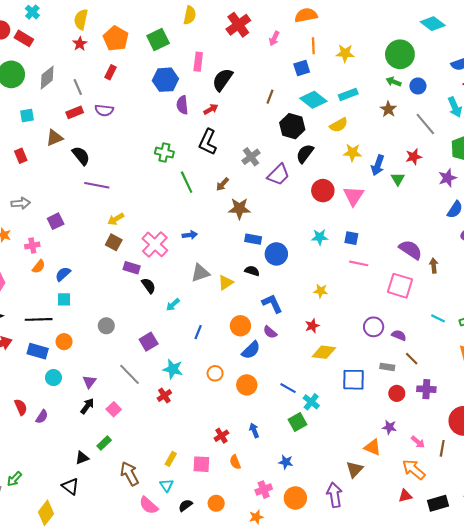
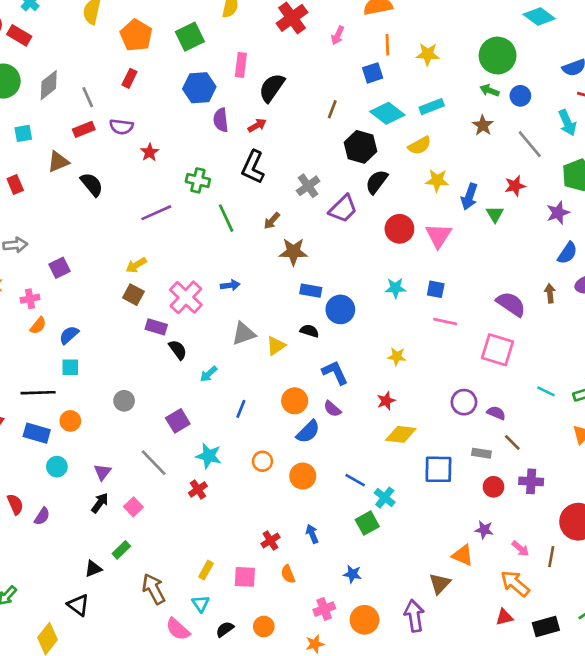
red star: (80, 44) -> (150, 152), moved
purple line: (97, 185) -> (156, 213), moved, turned -35
brown arrow: (434, 266) -> (550, 293), moved

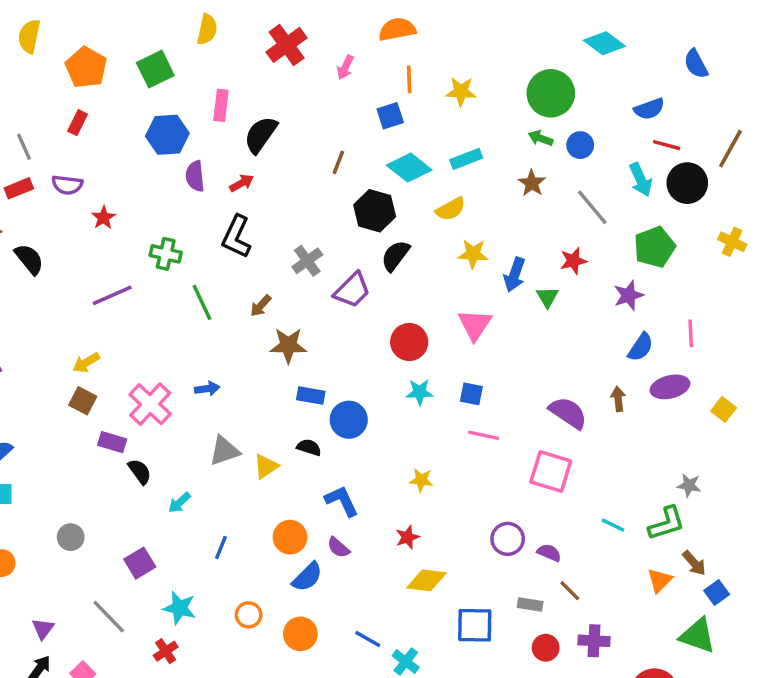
red circle: (399, 229) -> (409, 342), moved

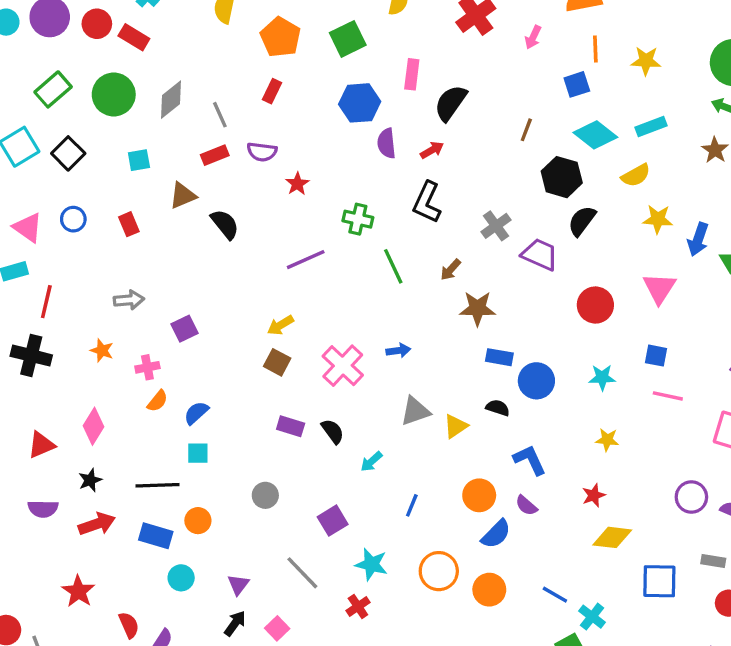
purple trapezoid: (352, 290) -> (540, 254), turned -111
cyan star: (420, 392) -> (602, 377), moved
purple rectangle: (112, 442) -> (291, 426), moved
orange circle: (249, 615) -> (439, 571), size x1.5

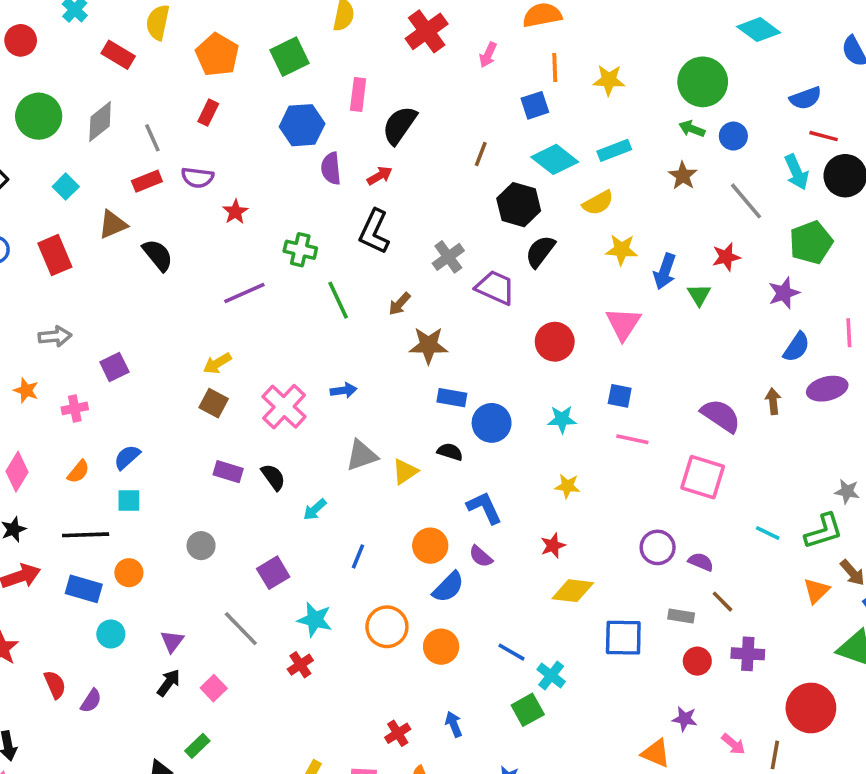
red rectangle: (134, 37) -> (118, 55), moved
cyan square: (139, 160) -> (66, 187), turned -35
red rectangle: (129, 224) -> (55, 255), size x1.5
orange semicircle: (158, 401) -> (78, 472), moved

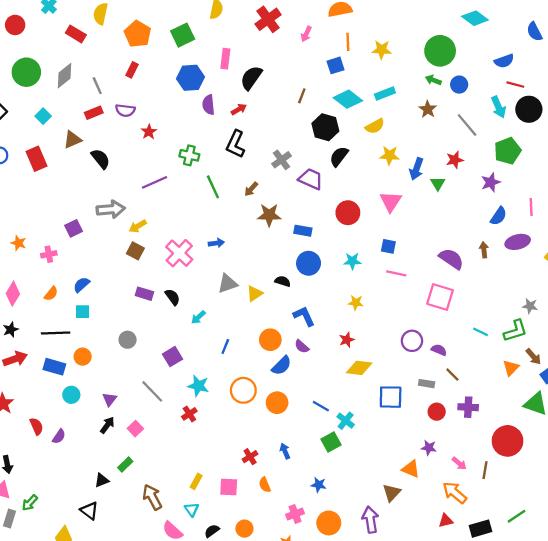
gray arrow: (55, 336) -> (111, 209), moved, size x1.4
blue rectangle: (452, 398) -> (303, 231), moved

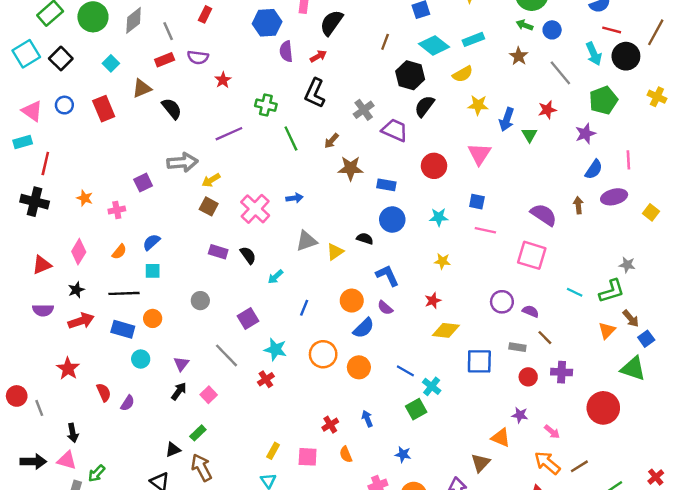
brown line: (485, 470) -> (579, 466), moved, turned 48
brown arrow: (152, 497) -> (201, 468), moved

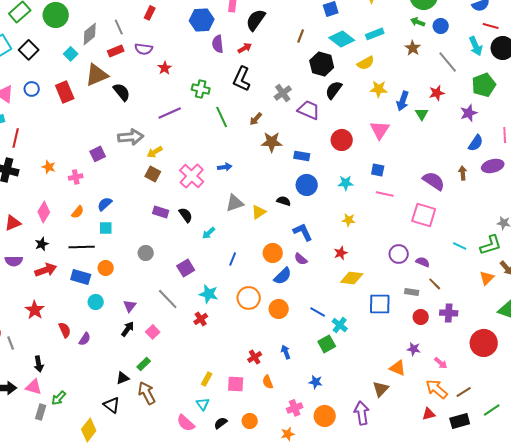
gray diamond: (134, 20) -> (90, 34), moved
brown triangle: (142, 88) -> (97, 75), size x1.4

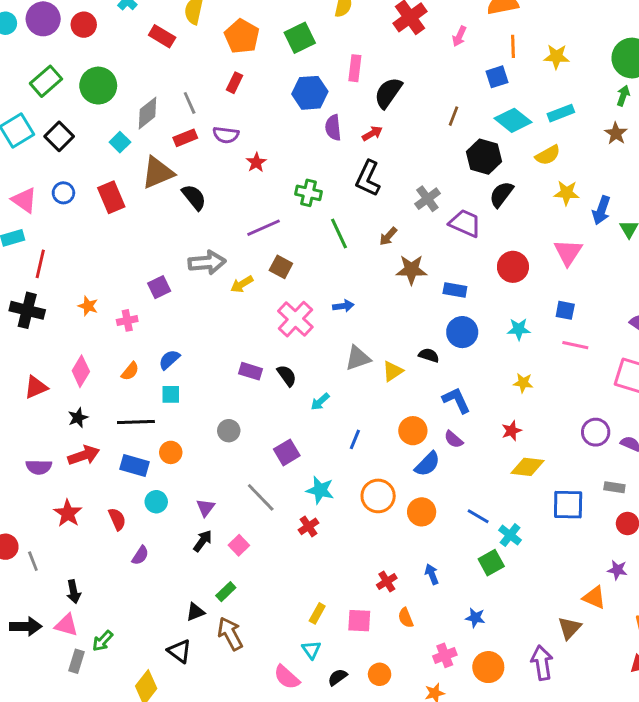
green arrow: (418, 22) -> (623, 96), turned 88
brown square: (153, 174) -> (281, 267), moved
purple semicircle: (14, 261) -> (39, 467), moved
red semicircle: (65, 330) -> (117, 519), moved

